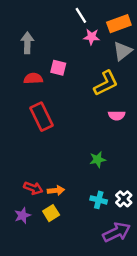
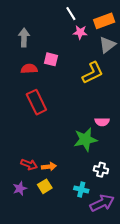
pink semicircle: (117, 115) -> (102, 122), moved
green star: (98, 159) -> (85, 140), size x1.6
white cross: (124, 199) -> (101, 170), moved, turned -32
cyan cross: (99, 200) -> (81, 189), moved

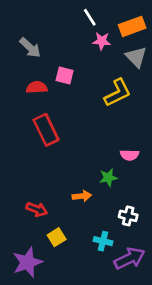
gray arrow: (24, 37) -> (30, 48), turned 132
gray triangle: (107, 45) -> (136, 57), turned -36
green star: (85, 140) -> (108, 178), size x0.6
orange arrow: (49, 167) -> (82, 196), moved
purple star: (20, 188) -> (27, 262), moved, size x1.6

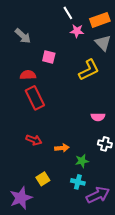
red semicircle: (37, 87) -> (28, 75), moved
green star: (108, 178) -> (82, 161), moved
red arrow: (37, 209) -> (34, 140), moved
white cross: (128, 216) -> (105, 144), moved

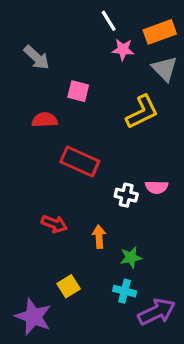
red rectangle: (35, 98) -> (80, 161), moved, turned -40
white cross: (105, 144) -> (126, 195), moved
orange arrow: (62, 148) -> (99, 237), turned -88
purple star: (21, 198) -> (33, 317), turned -30

